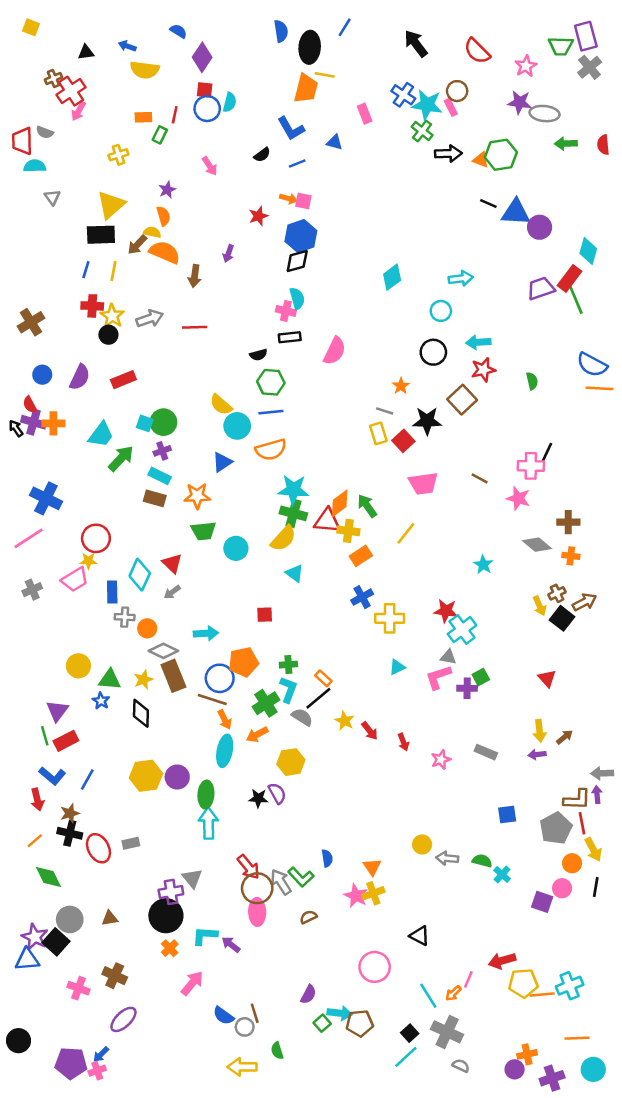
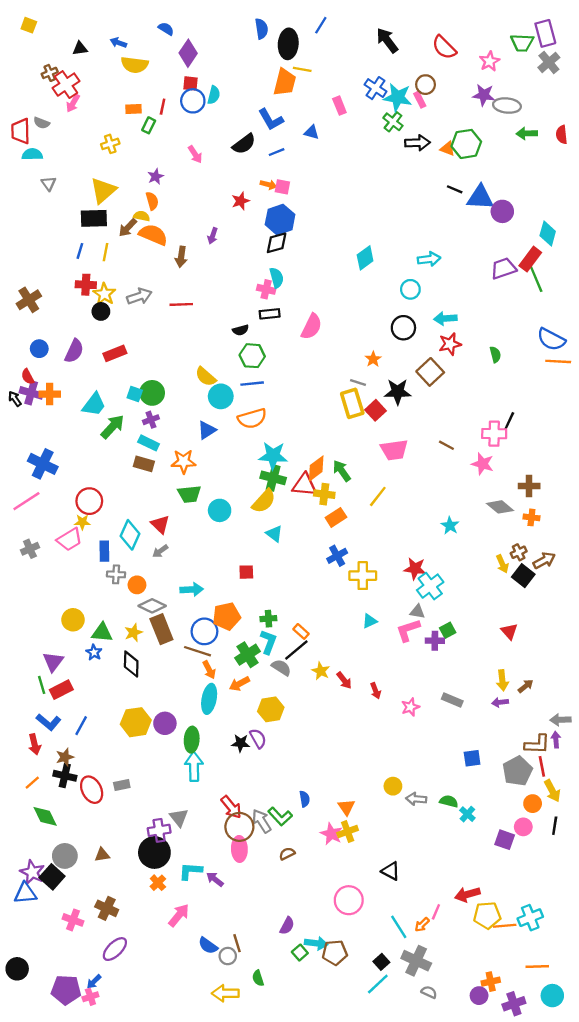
black semicircle: (262, 155) -> (244, 144), size x1.5
yellow rectangle: (378, 433) -> (352, 403), size x1.4

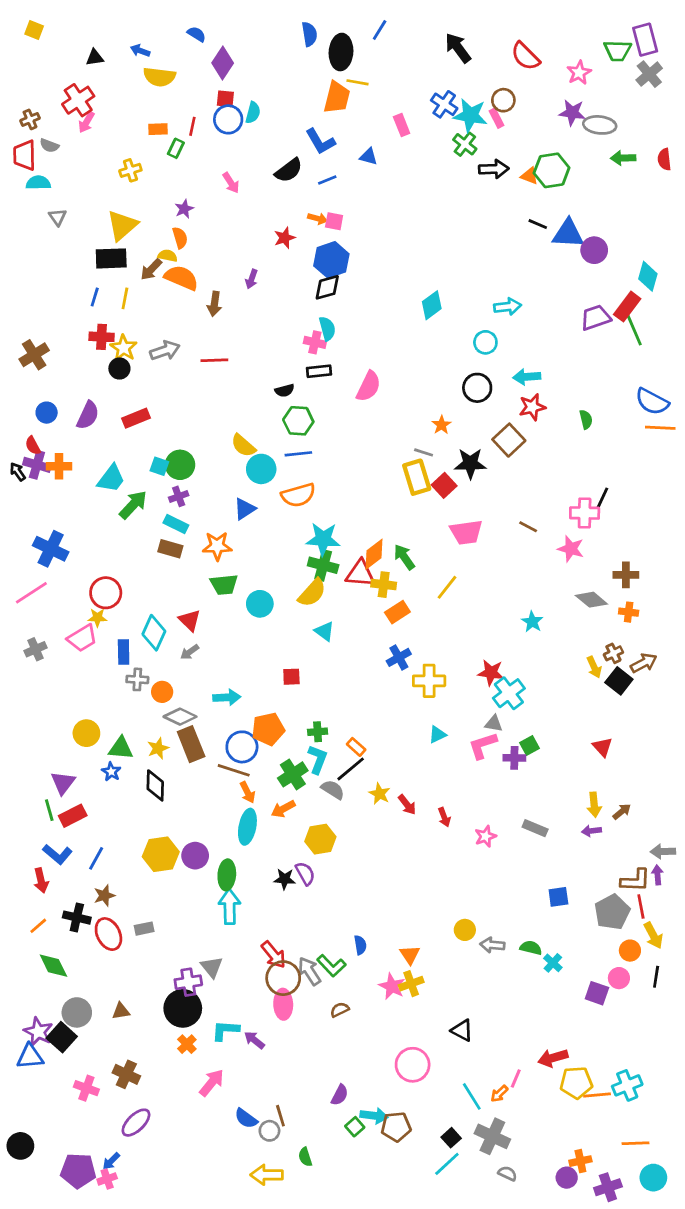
brown cross: (50, 73) -> (30, 119), moved
brown star: (65, 757) -> (104, 896), moved

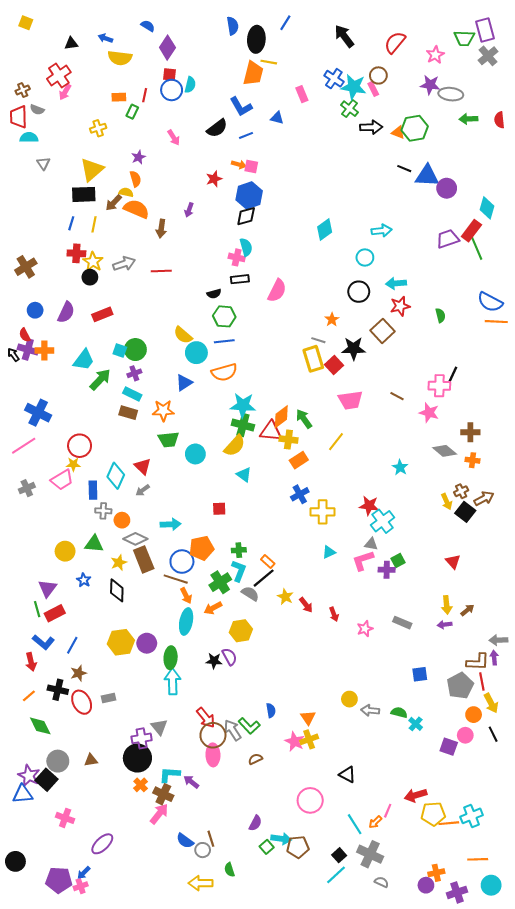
red semicircle: (525, 56) -> (395, 42), turned 85
green triangle: (121, 748) -> (94, 544), moved
black line: (656, 977) -> (493, 734), turned -35
brown cross: (126, 1074) -> (163, 794), moved

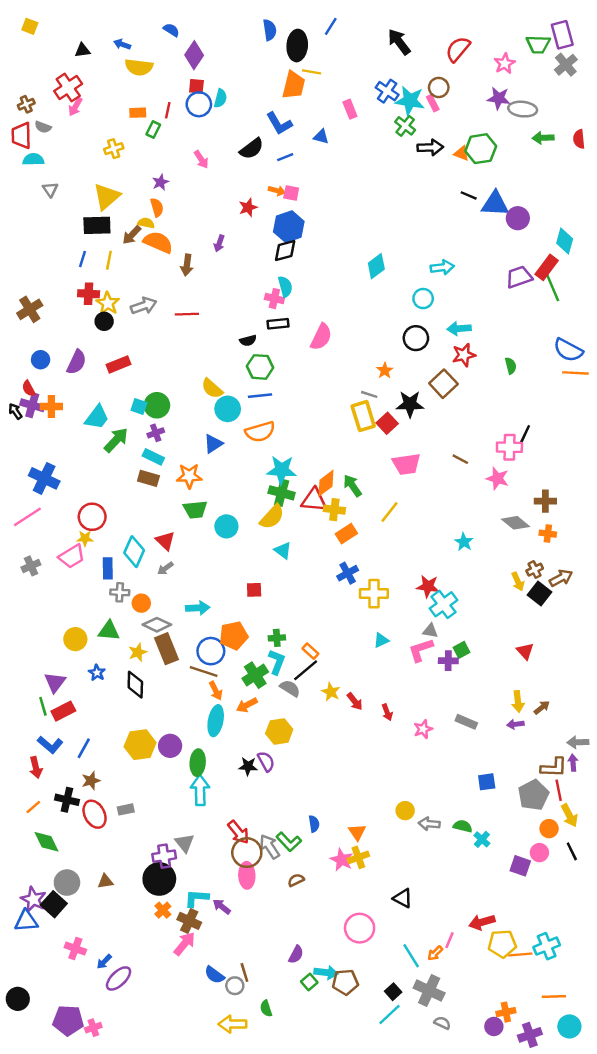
blue arrow: (84, 873) -> (104, 962), moved

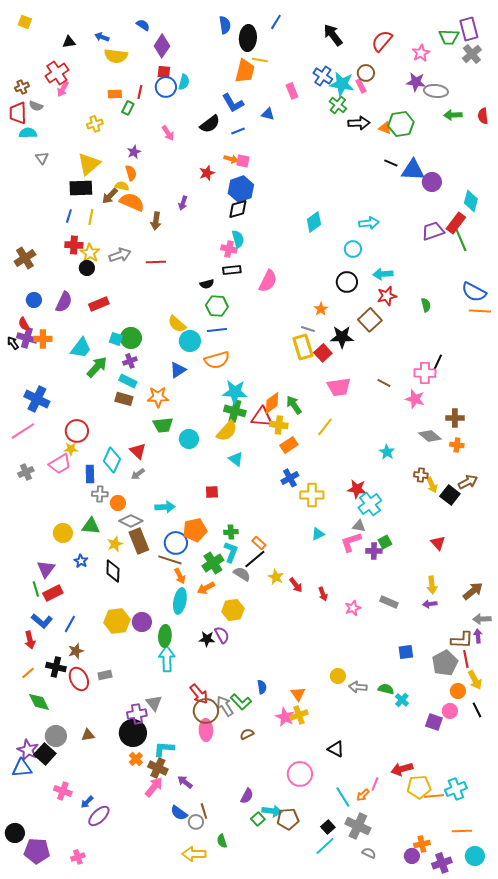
brown cross: (535, 570) -> (421, 475), moved, turned 32
brown arrow: (542, 707) -> (473, 591), moved, size x1.5
purple arrow: (222, 907) -> (185, 782), moved
purple pentagon: (68, 1020) -> (37, 851), moved

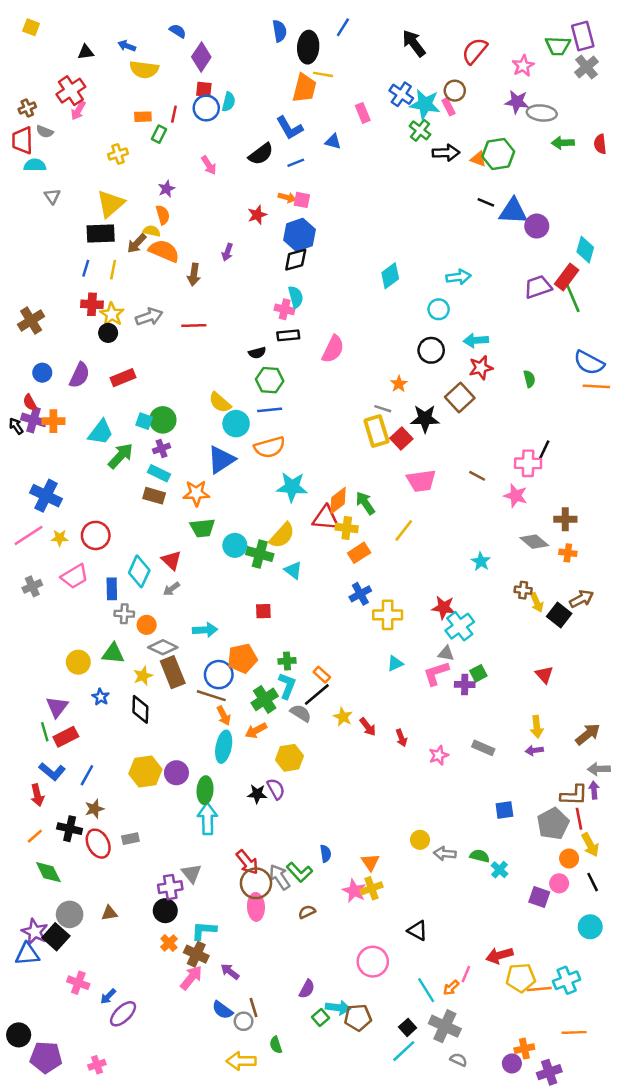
blue triangle: (178, 370) -> (221, 460), size x1.4
green cross: (235, 411) -> (260, 554), moved
yellow star: (71, 449) -> (60, 538), moved
black circle: (133, 733) -> (165, 911), size x0.7
cyan circle: (475, 856) -> (590, 927), moved

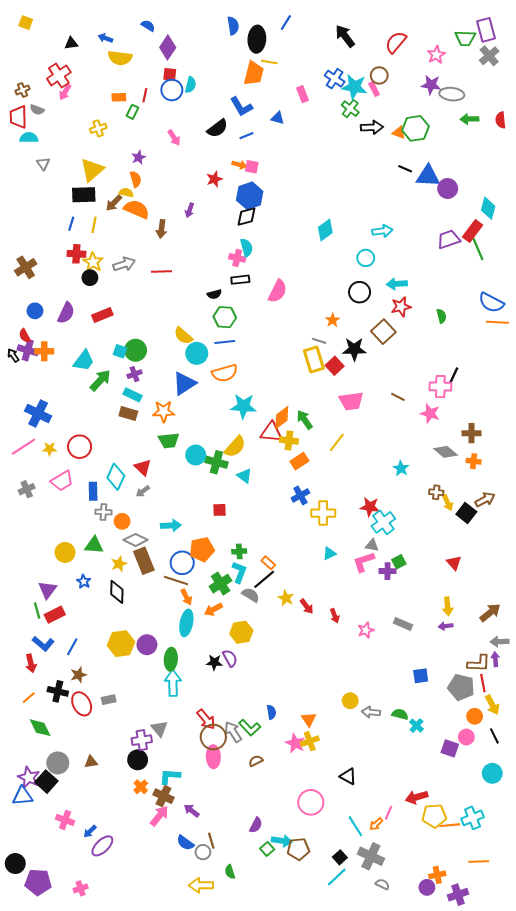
gray pentagon: (553, 824) -> (461, 687), turned -30

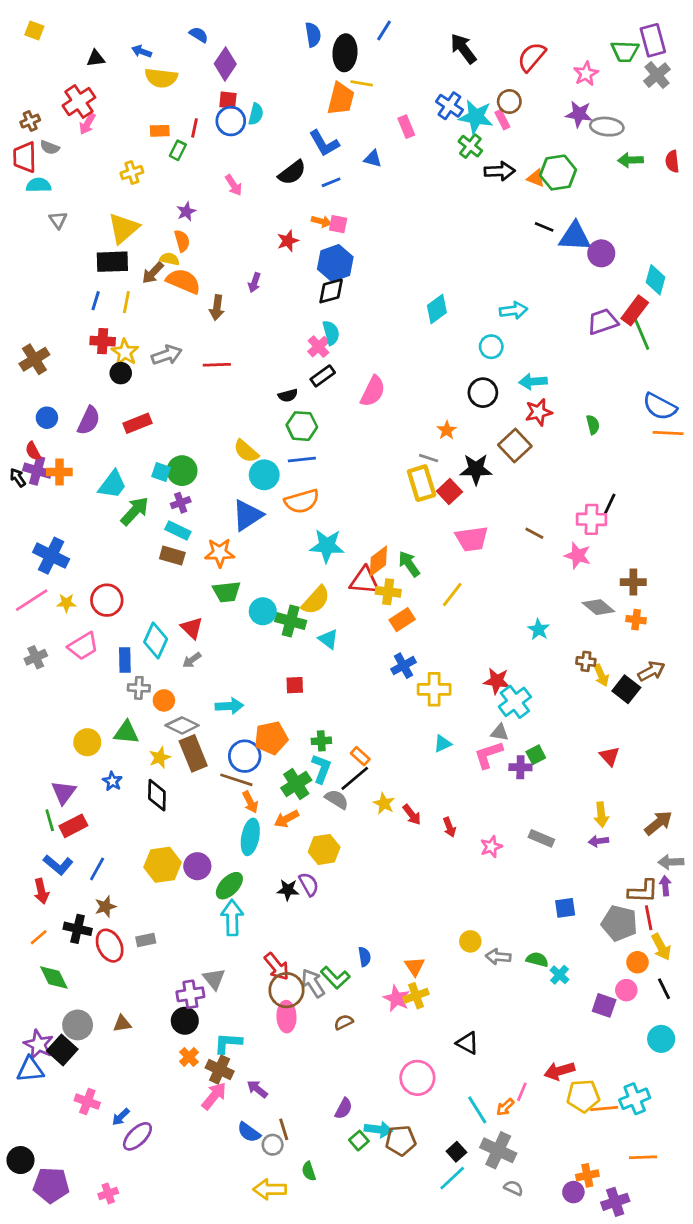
pink cross: (237, 258) -> (319, 347), turned 35
black rectangle: (240, 280) -> (323, 376), turned -30
green ellipse: (171, 659) -> (229, 886), turned 40

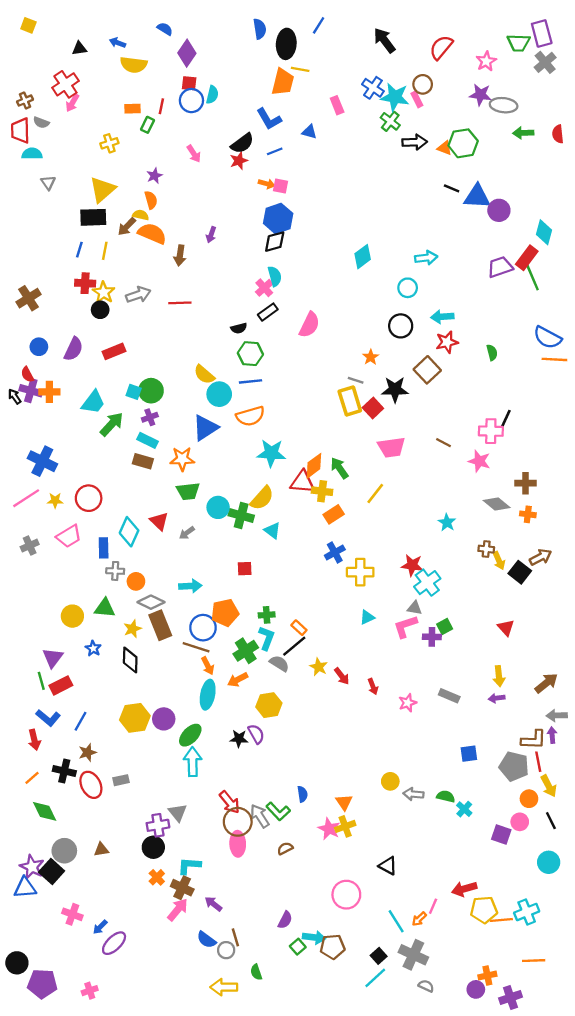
red star: (288, 241) -> (239, 161), moved
gray arrow: (192, 660) -> (187, 533), moved

